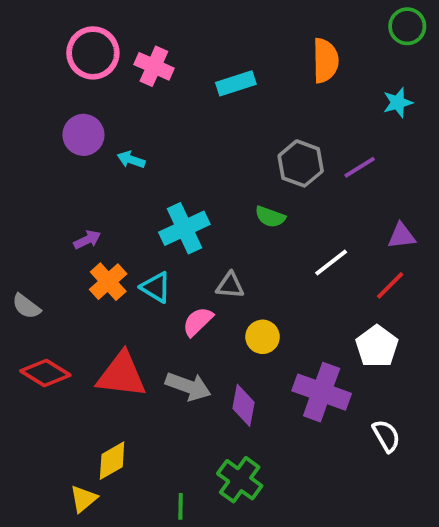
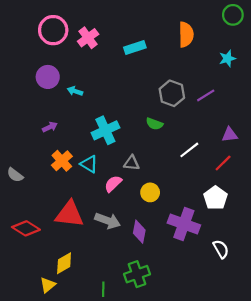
pink cross: (154, 66) -> (88, 38), turned 30
purple arrow: (87, 240) -> (50, 127), moved
red diamond: (45, 373) -> (26, 228), moved
green cross: (240, 480) -> (137, 274), turned 35

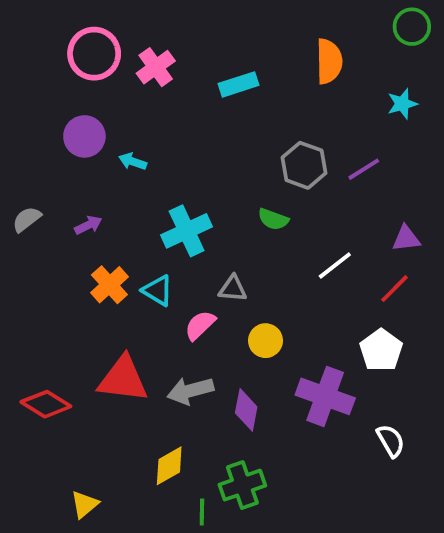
gray semicircle: (15, 175) -> (27, 219), moved, turned 105
gray arrow: (108, 221) -> (190, 391), turned 145
yellow diamond: (64, 263) -> (169, 466), moved
green line: (103, 289) -> (202, 512), moved

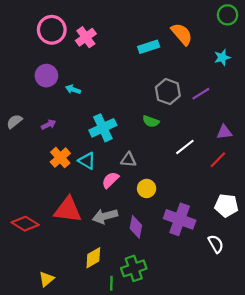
orange semicircle: (329, 61) -> (182, 34), turned -40
cyan rectangle: (239, 84) -> (149, 47), moved
white pentagon: (381, 350) -> (226, 206), moved, turned -30

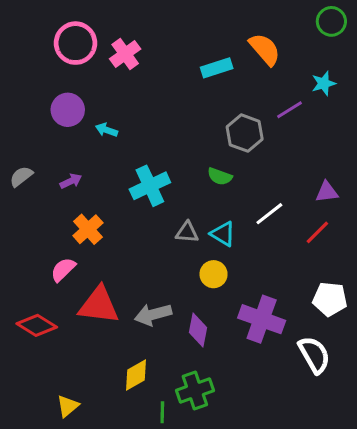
purple line: (201, 94) -> (290, 110), moved
cyan triangle: (87, 161) -> (223, 234), moved
pink semicircle: (110, 180) -> (63, 270), moved
white semicircle: (216, 244) -> (314, 355), size x1.4

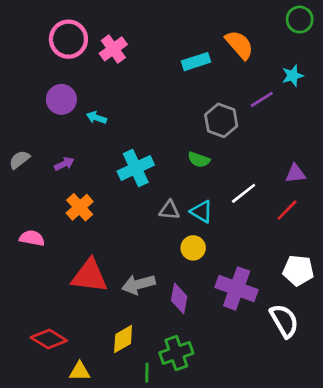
pink semicircle: (63, 270) -> (32, 238), moved, turned 55
red diamond: (37, 325) -> (49, 339), moved
yellow triangle: (68, 406) -> (80, 371), moved, turned 40

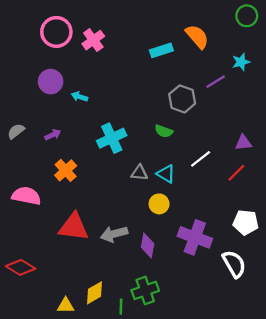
pink semicircle: (32, 238) -> (26, 196), size x1.4
red diamond: (49, 339) -> (21, 267), moved
yellow diamond: (123, 339) -> (94, 293), moved

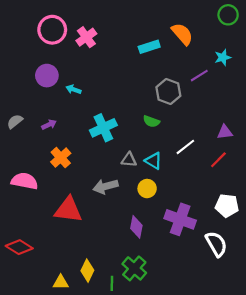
gray arrow: (114, 234) -> (106, 186), moved
green cross: (145, 290) -> (134, 268), turned -30
yellow diamond: (94, 293) -> (87, 271), turned -35

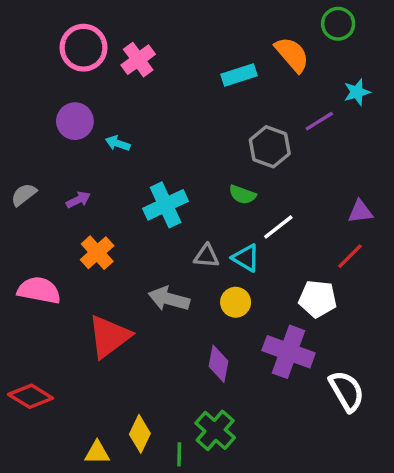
green circle: (228, 15) -> (338, 24), moved
white line: (185, 147) -> (278, 227), moved
gray arrow: (106, 186) -> (169, 299), turned 30
white pentagon: (227, 206) -> (318, 299), moved
red triangle: (68, 210) -> (109, 336), turned -44

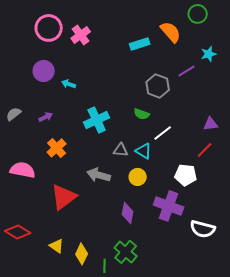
white semicircle: (347, 391) -> (203, 229), turned 135
yellow triangle: (97, 453) -> (57, 246), moved, turned 35

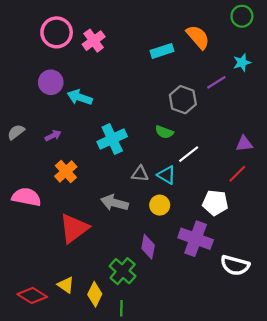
green circle: (198, 14) -> (242, 16), moved
cyan arrow: (69, 84) -> (80, 97), size x1.5
red diamond: (18, 232) -> (32, 295), moved
green cross: (126, 252) -> (123, 271), moved

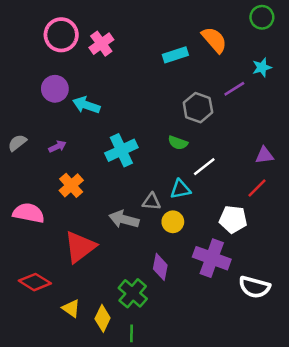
gray triangle: (140, 174) -> (152, 202), moved
cyan triangle: (167, 175) -> (180, 189), turned -42
red diamond: (32, 295) -> (35, 282), moved

